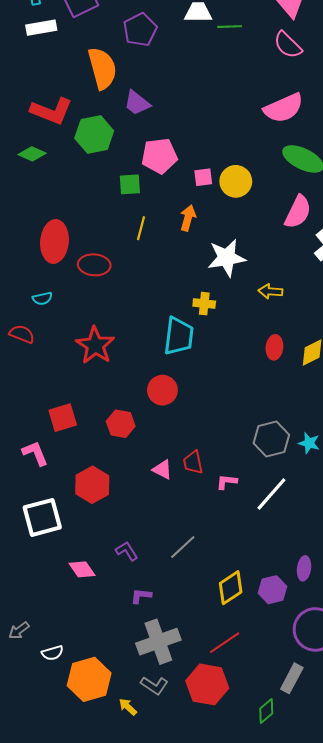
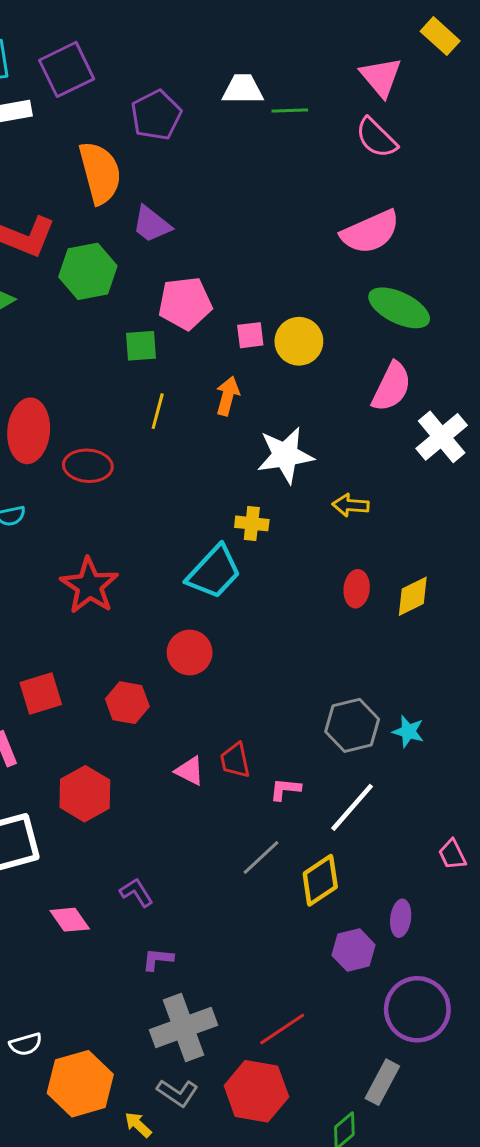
cyan trapezoid: (179, 336) -> (214, 572), turned 36
gray line: (183, 547) -> (261, 857), moved
yellow diamond: (231, 588) -> (320, 880), moved

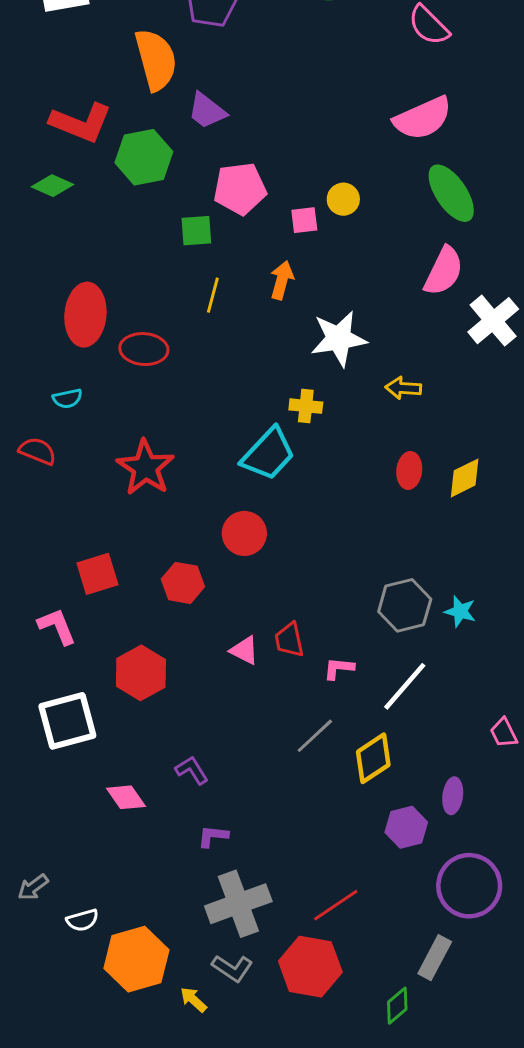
green ellipse: (399, 308) -> (451, 193), turned 30
yellow circle: (299, 341) -> (343, 199), moved, size x0.7

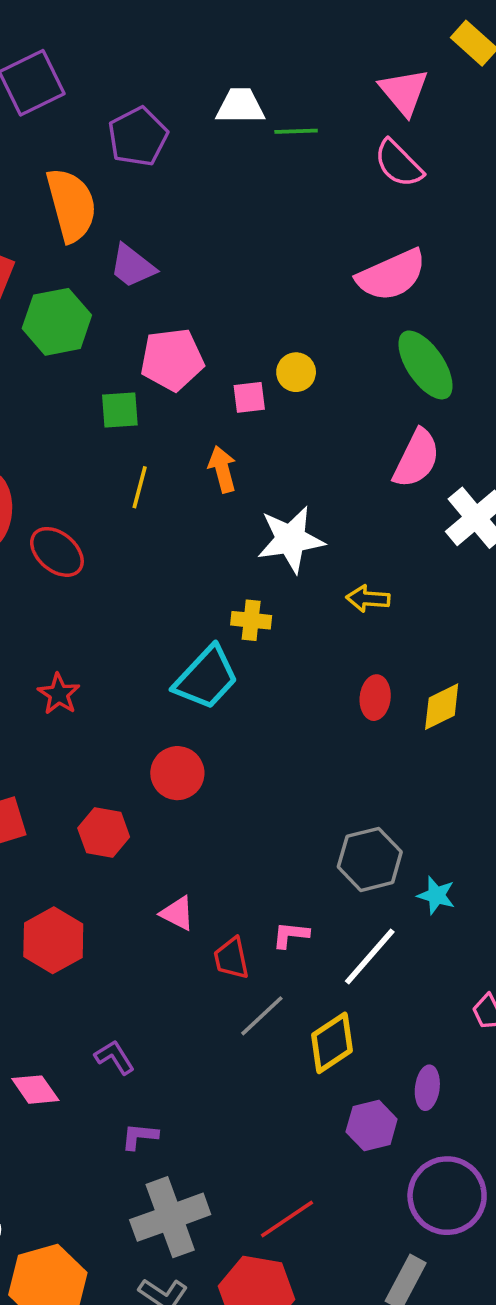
orange arrow: (282, 280) -> (222, 469), turned -30
red ellipse: (144, 349) -> (57, 552), turned 36
red star: (145, 467) -> (59, 694), size x0.6
cyan star: (460, 611) -> (436, 895), moved
red trapezoid: (289, 640) -> (231, 958), moved

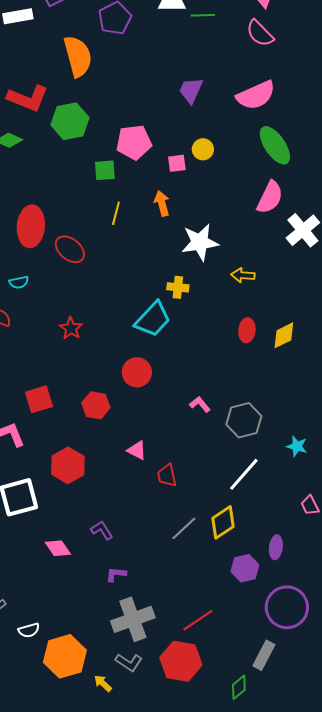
purple trapezoid: (132, 266) -> (191, 90), moved, turned 76
cyan star: (436, 895) -> (297, 446), moved
pink L-shape: (291, 935) -> (200, 404), moved, turned 45
gray line: (262, 1016) -> (184, 528), moved

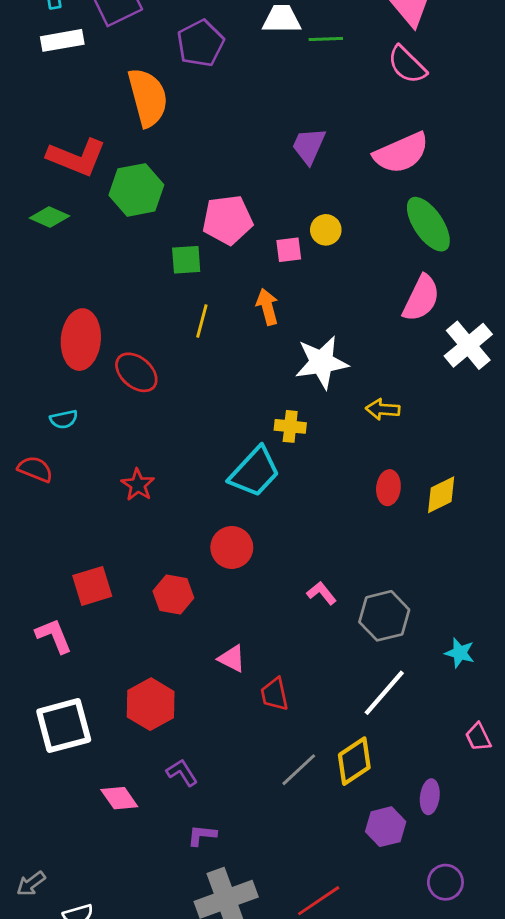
red hexagon: (68, 465) -> (151, 704), moved
purple circle: (287, 607) -> (445, 882), size x0.6

